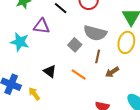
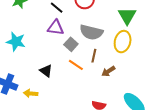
purple triangle: (42, 26) -> (56, 28), moved
orange line: (79, 74) -> (76, 65), moved
yellow arrow: (34, 94) -> (31, 93), turned -48

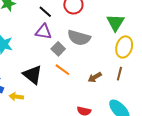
yellow ellipse: (123, 42) -> (124, 47), moved
brown line: (94, 56) -> (119, 74), moved
black triangle: (46, 71) -> (32, 75), size x1.5

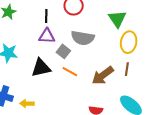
black line: (45, 12) -> (46, 16), turned 56
black triangle: (32, 75) -> (41, 68), moved, turned -45
brown arrow: (95, 77) -> (103, 75), size x1.6

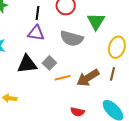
green triangle: (117, 19) -> (96, 21), moved
gray square: (63, 51) -> (49, 63), moved
orange line: (70, 72) -> (63, 78), moved, turned -49

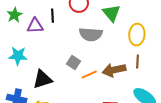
purple triangle: (36, 33) -> (35, 26), moved
black triangle: (27, 64) -> (42, 79), moved
brown arrow: (88, 78) -> (114, 70), turned 30

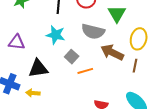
purple triangle: (35, 26) -> (17, 42), moved
cyan star: (18, 56) -> (56, 35), moved
brown arrow: (114, 70) -> (112, 52), moved, turned 30

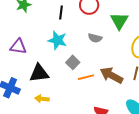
gray semicircle: (93, 31) -> (95, 38), size x0.6
brown arrow: (112, 52) -> (111, 75), moved
yellow arrow: (33, 93) -> (42, 99), moved

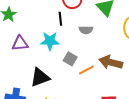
black line: (61, 13) -> (60, 19), moved
purple triangle: (18, 46) -> (20, 43), moved

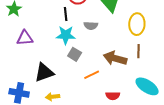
cyan star: (50, 41) -> (66, 35), moved
orange line: (86, 70) -> (92, 75), moved

